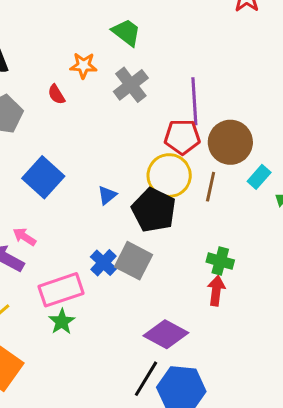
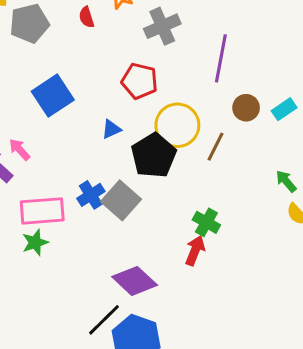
red pentagon: (182, 137) -> (140, 81), moved
brown circle: (230, 142) -> (246, 108), size x0.6
cyan rectangle: (259, 177) -> (284, 109), moved

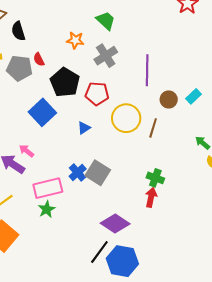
red semicircle: (86, 17) -> (39, 59), moved
gray pentagon: (29, 23) -> (19, 68), turned 30
black pentagon: (154, 155) -> (65, 82), moved

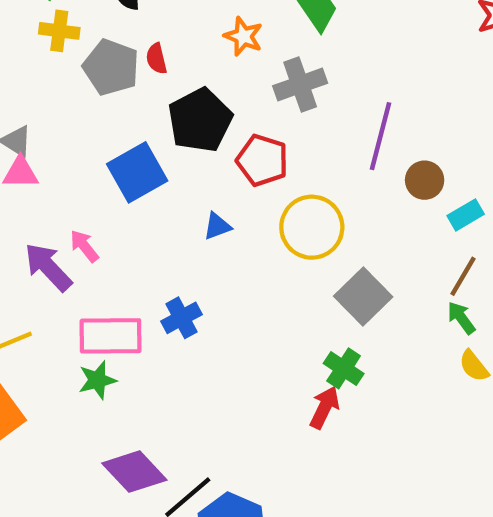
brown circle: (169, 99) -> (425, 180), moved
brown line: (153, 128) -> (463, 276), moved
gray square: (98, 173) -> (363, 296), moved
purple diamond: (115, 224) -> (134, 472), moved

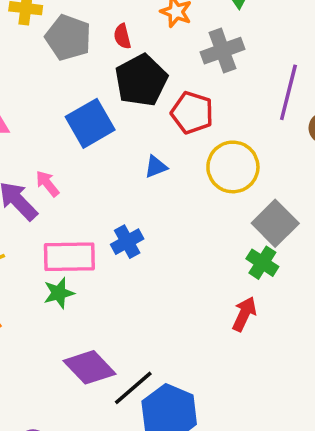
red semicircle: (156, 59) -> (122, 36), moved
green cross: (344, 368) -> (262, 263), moved

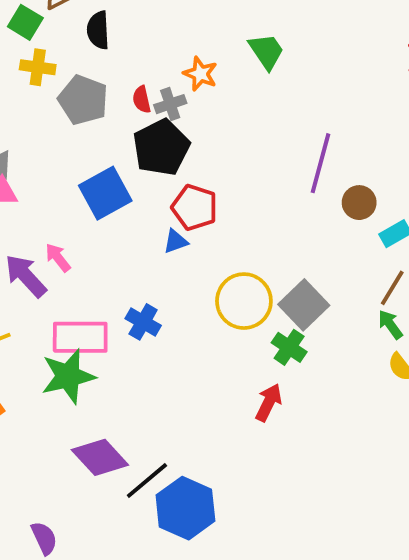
gray cross: (223, 51) -> (170, 104), moved, size x0.7
red pentagon: (192, 113) -> (195, 207), moved
yellow circle: (233, 167) -> (244, 301), moved
blue cross: (127, 242) -> (143, 322), turned -32
green star: (59, 293) -> (68, 376), size x1.6

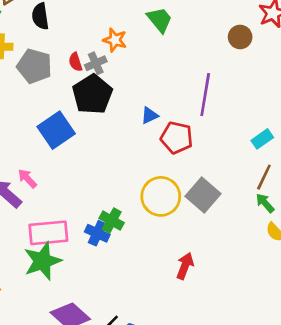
brown circle: (359, 203) -> (240, 37), moved
red pentagon: (195, 207) -> (177, 138), moved
blue triangle: (175, 241) -> (150, 116), moved
blue cross: (143, 322) -> (97, 233), moved
green cross: (289, 347) -> (112, 221), moved

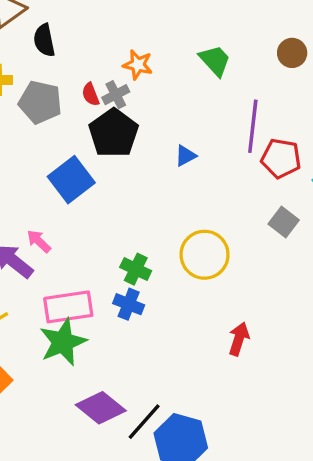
green trapezoid: (160, 20) -> (215, 60), moved
red pentagon: (177, 138) -> (281, 158), moved
gray square: (203, 195) -> (284, 222), moved, size x0.7
green cross: (112, 221) -> (136, 269), moved

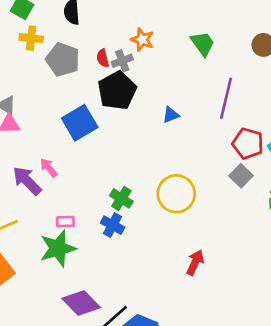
red pentagon: (281, 158) -> (248, 144), moved
pink rectangle: (68, 307) -> (65, 222), size x0.5

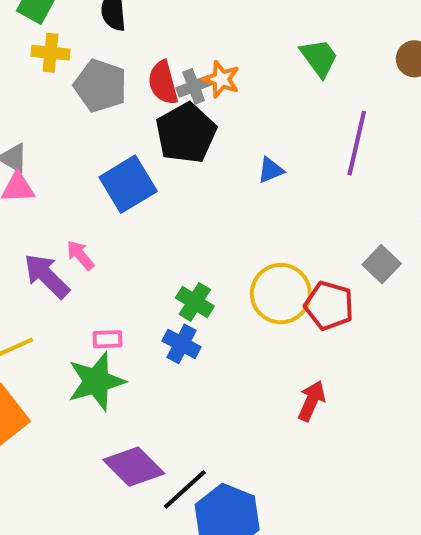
orange star: (142, 40) -> (221, 79), moved
red semicircle: (103, 58) -> (163, 83), size x1.5
red pentagon: (248, 144) -> (329, 306), moved

